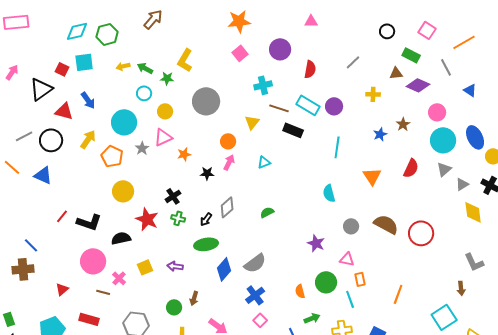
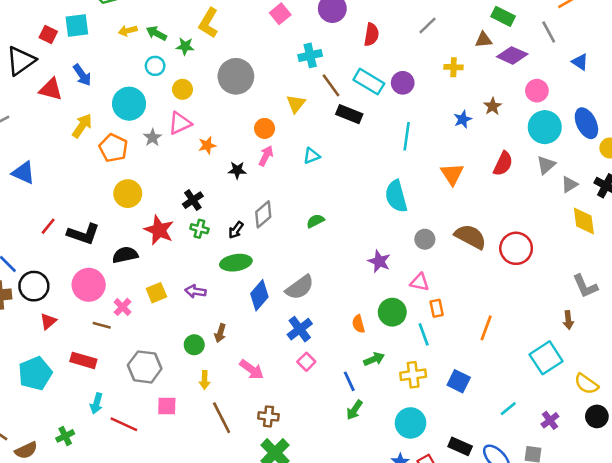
brown line: (279, 108) -> (331, 85), turned 36
black circle: (51, 140) -> (34, 286), moved
cyan semicircle: (329, 193) -> (396, 196), size x1.4

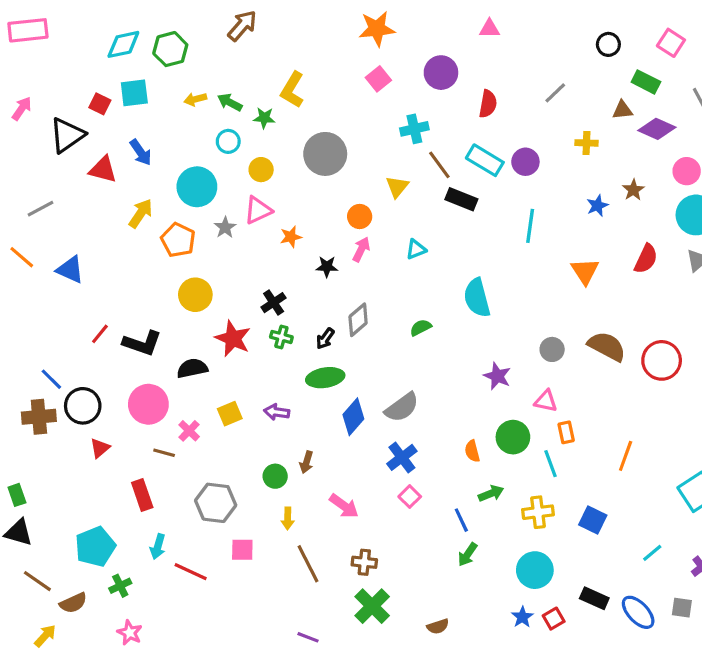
cyan semicircle: (396, 196) -> (477, 298), moved
red rectangle: (83, 360) -> (142, 495), turned 55
cyan pentagon: (35, 373) -> (95, 547), moved

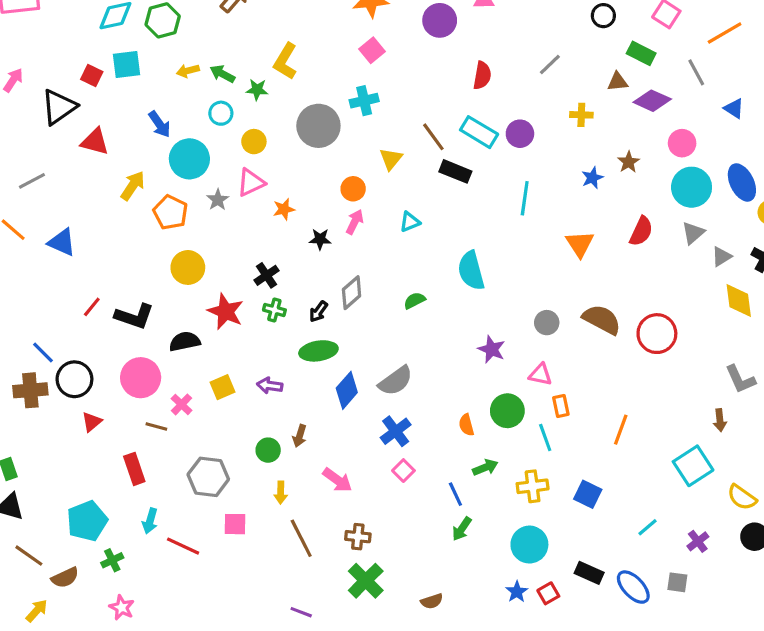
purple circle: (441, 73) -> (440, 20), moved
cyan cross: (414, 129) -> (364, 101), moved
blue arrow: (141, 152) -> (159, 124), moved

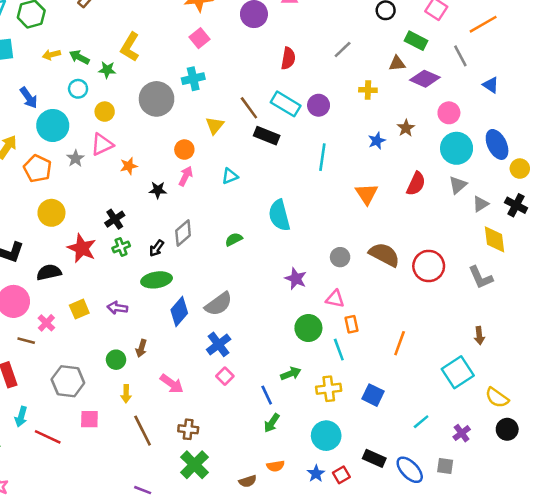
green cross: (274, 310) -> (121, 247), turned -36
gray L-shape: (740, 379) -> (481, 277), moved
orange semicircle: (466, 425) -> (276, 466), moved, turned -84

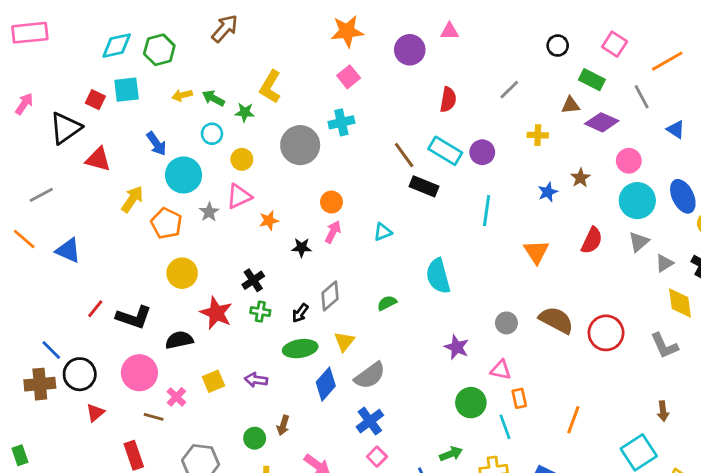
yellow triangle: (215, 125) -> (344, 341), moved
green cross: (121, 247) -> (260, 312), turned 30

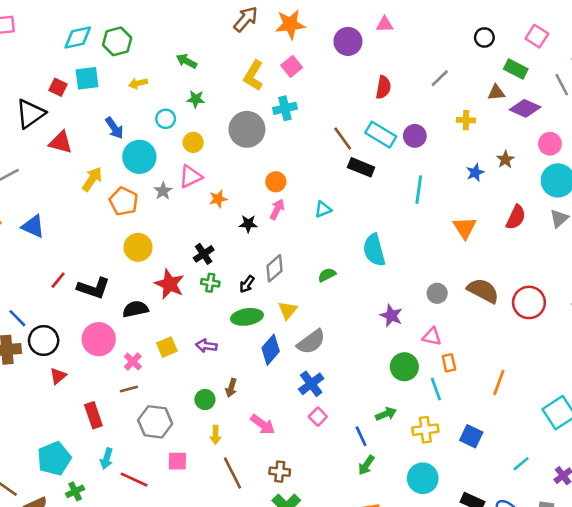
brown arrow: (225, 28) -> (246, 19), moved
yellow L-shape: (270, 87) -> (253, 76), moved
green arrow: (213, 98) -> (187, 61), moved
brown line: (154, 417) -> (129, 389), moved, turned -30

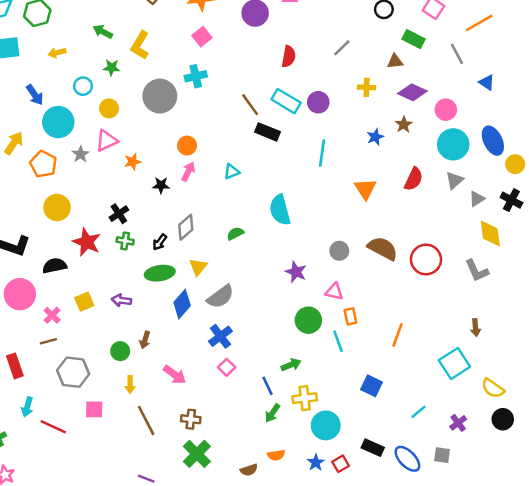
yellow L-shape: (253, 76) -> (140, 45), moved
purple diamond: (525, 108) -> (412, 92), moved
yellow cross: (425, 430) -> (305, 398), moved

